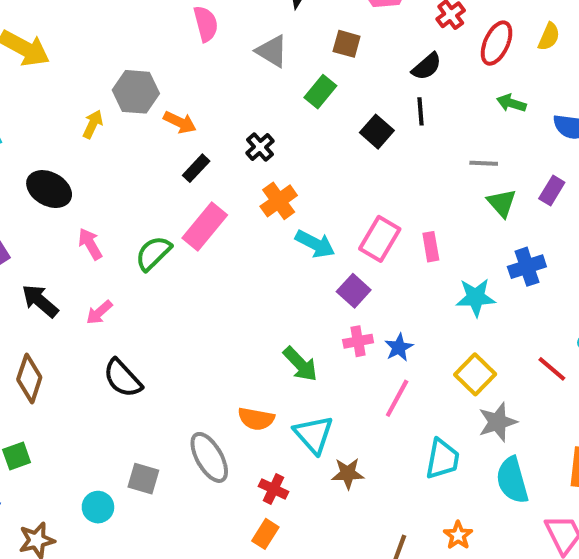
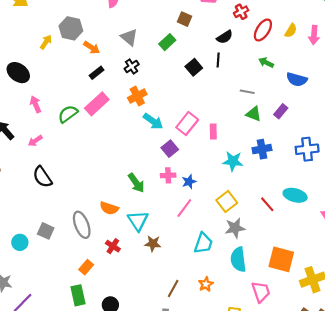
gray triangle: (272, 51) -> (129, 37), moved
green triangle: (502, 203) -> (254, 114), turned -35
orange rectangle: (265, 534) -> (86, 267), moved

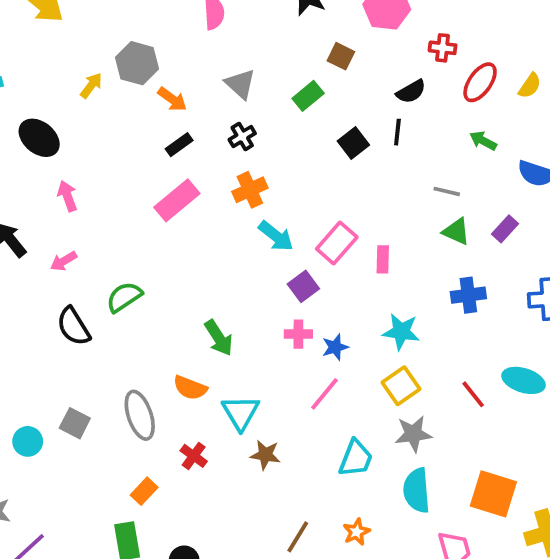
red cross: (241, 12) -> (443, 48), turned 32
green semicircle: (68, 114) -> (124, 297), moved
cyan star: (233, 161) -> (401, 332), moved
green arrow: (136, 183) -> (219, 338), moved

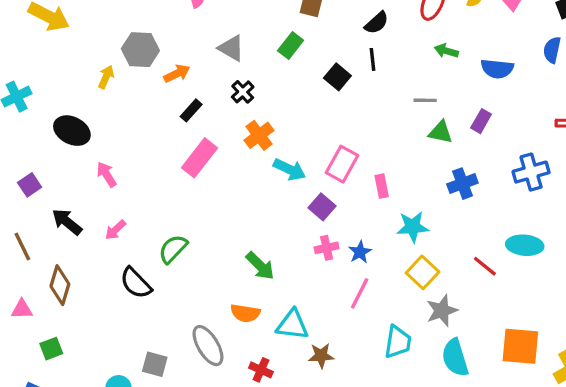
orange arrow: (172, 99) -> (177, 73), turned -50
pink rectangle: (383, 259) -> (382, 186), moved
cyan triangle: (241, 413) -> (292, 325), turned -40

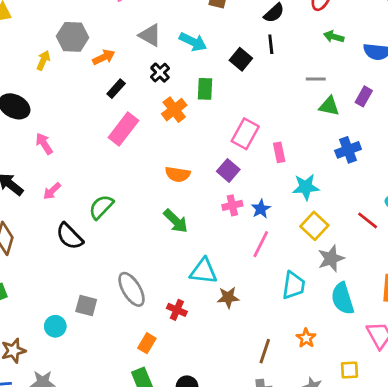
green rectangle: (291, 45) -> (205, 89), moved, turned -35
cyan arrow: (290, 170) -> (193, 42), moved
orange semicircle: (245, 313) -> (178, 174), moved

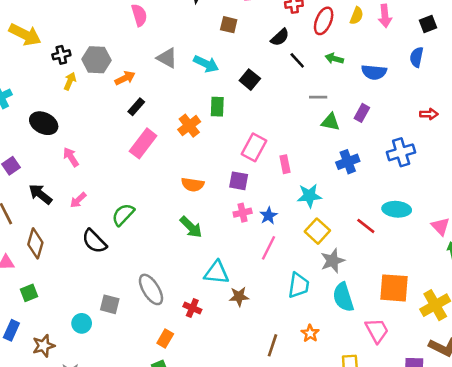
black line: (271, 44) -> (297, 60), moved, turned -36
black cross: (160, 73) -> (61, 55), moved, turned 30
purple square: (228, 170) -> (239, 181), turned -30

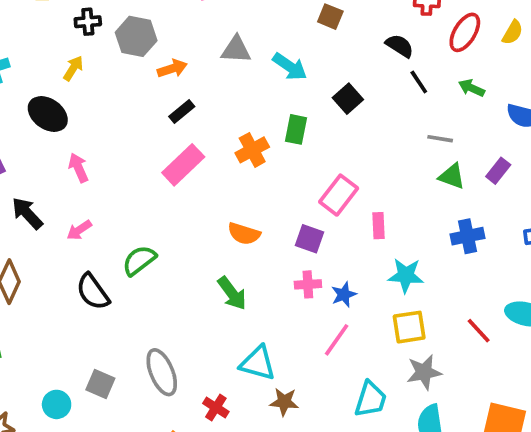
black semicircle: (280, 37) -> (400, 46), turned -114
gray triangle: (167, 58) -> (236, 50), turned -35
yellow arrow: (70, 81) -> (73, 68), moved
yellow square: (317, 231) -> (409, 327), turned 30

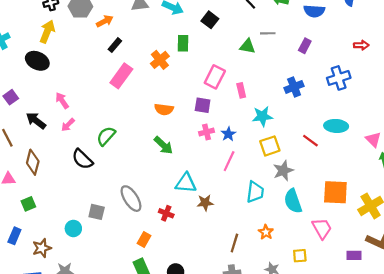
yellow arrow: (73, 68) -> (47, 32), size x1.5
pink arrow: (78, 168) -> (62, 101), moved
green triangle: (452, 176) -> (247, 46), moved

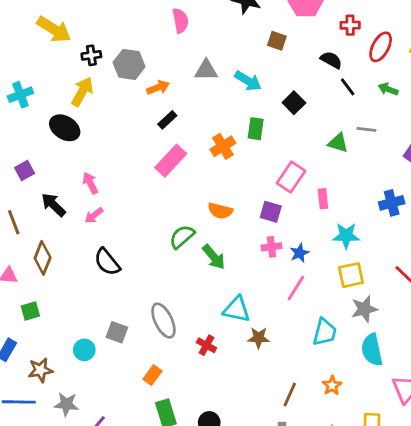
green semicircle: (106, 136) -> (182, 237), moved
orange rectangle: (144, 240) -> (153, 375), moved

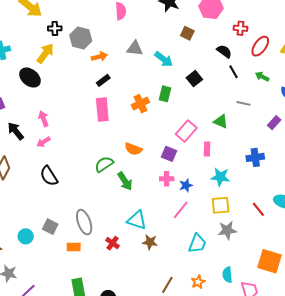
green triangle: (338, 143) -> (221, 121), moved
pink rectangle: (171, 161) -> (102, 110), turned -55
cyan semicircle: (372, 350) -> (227, 275), moved, size x0.7
orange rectangle: (153, 375) -> (74, 247), moved, turned 48

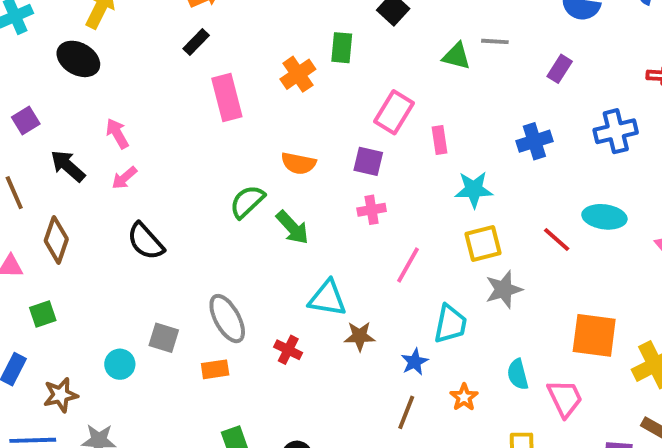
black rectangle: (103, 80) -> (196, 42), moved
green triangle: (221, 121) -> (456, 56), moved
blue star: (186, 185) -> (415, 362), moved

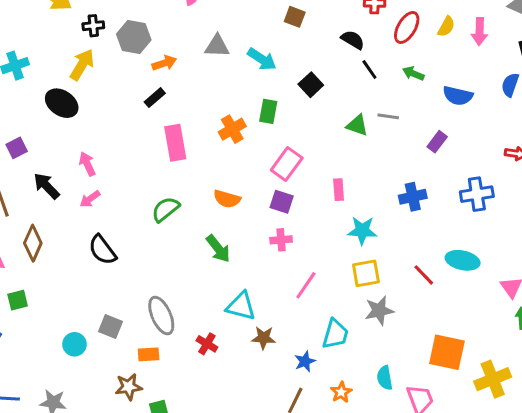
pink rectangle: (394, 112) -> (287, 164), moved
green semicircle: (247, 202) -> (166, 209), moved
brown star: (61, 395) -> (129, 387), moved

